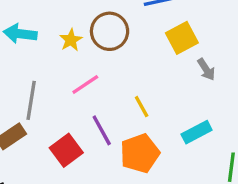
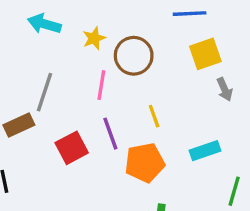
brown circle: (110, 31) -> (134, 56), moved
pink line: (85, 84) -> (101, 85), turned -56

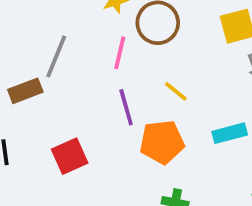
yellow line: (154, 116) -> (176, 91), turned -35
red square: (72, 148) -> (70, 156), moved

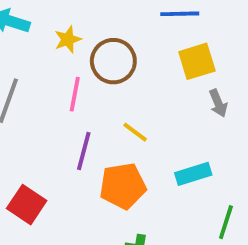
purple line: (126, 107) -> (84, 151), turned 33
red square: (70, 156) -> (27, 205), turned -30

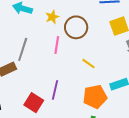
purple line: (84, 151) -> (55, 90), moved
orange pentagon: (123, 186) -> (95, 97), moved

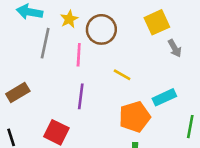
gray line: (23, 49) -> (45, 43), moved
purple line: (55, 90) -> (81, 96), moved

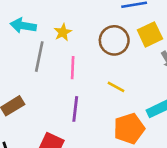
brown circle: (101, 29) -> (114, 40), moved

